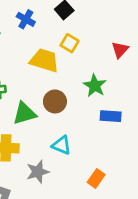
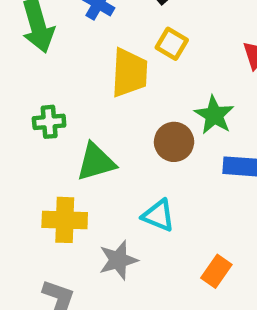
yellow trapezoid: (44, 60) -> (129, 73), turned 76
brown circle: (55, 101) -> (174, 142), moved

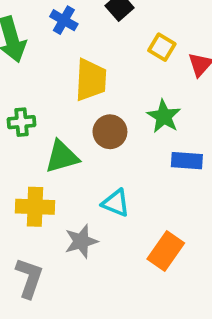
yellow square: (172, 44) -> (162, 47), moved
brown circle: (174, 142) -> (110, 132), moved
orange rectangle: (216, 271) -> (166, 251), size x1.4

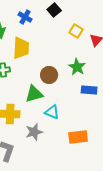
yellow trapezoid: (91, 80) -> (21, 48), moved
green triangle: (62, 157) -> (34, 94), moved
orange rectangle: (166, 251) -> (78, 137), turned 48

